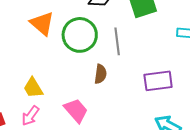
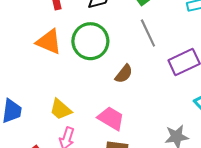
gray line: (117, 41) -> (148, 33), moved
brown semicircle: (100, 74) -> (124, 74), turned 48

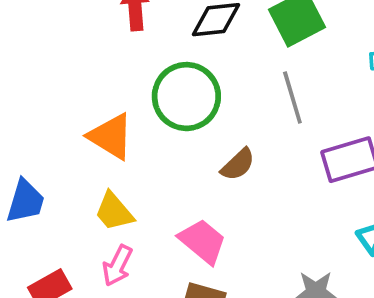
orange triangle: (49, 42) -> (111, 136), moved

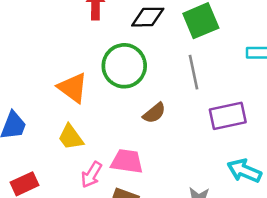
pink trapezoid: (202, 241) -> (127, 161), turned -36
pink arrow: (117, 266) -> (91, 175), moved

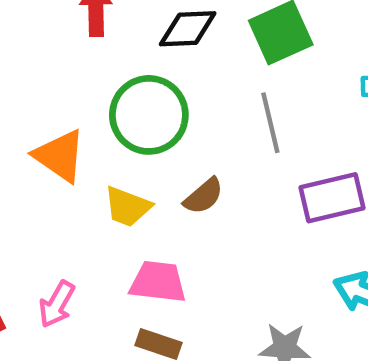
yellow trapezoid: (71, 137) -> (127, 207), moved, turned -32
pink arrow: (91, 175) -> (57, 304), moved

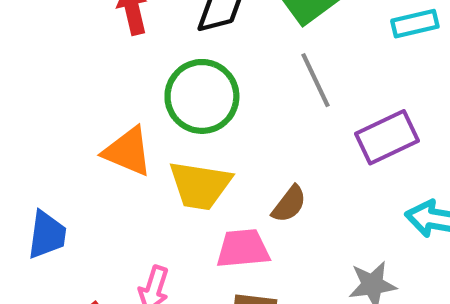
brown semicircle: (204, 196) -> (289, 204), moved
yellow trapezoid: (127, 207) -> (200, 185), size x1.4

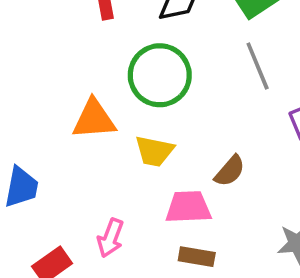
orange triangle: (128, 151) -> (94, 119), turned -30
yellow trapezoid: (200, 185) -> (154, 151), size x0.7

